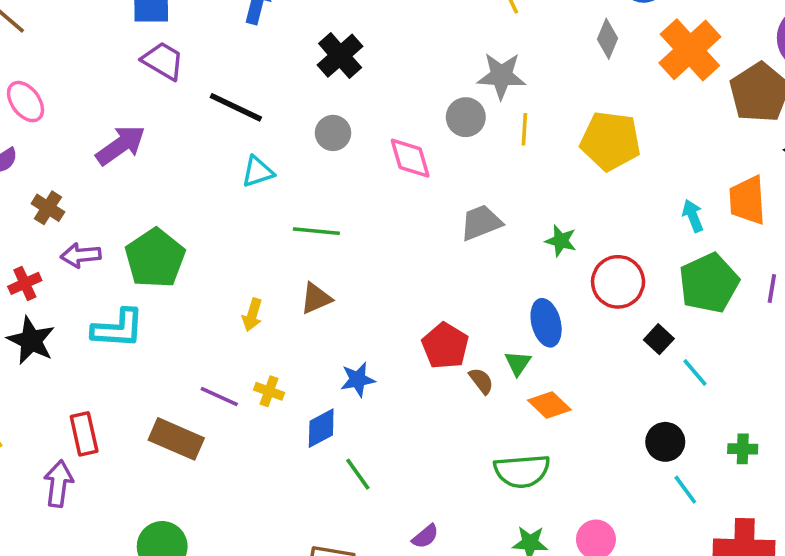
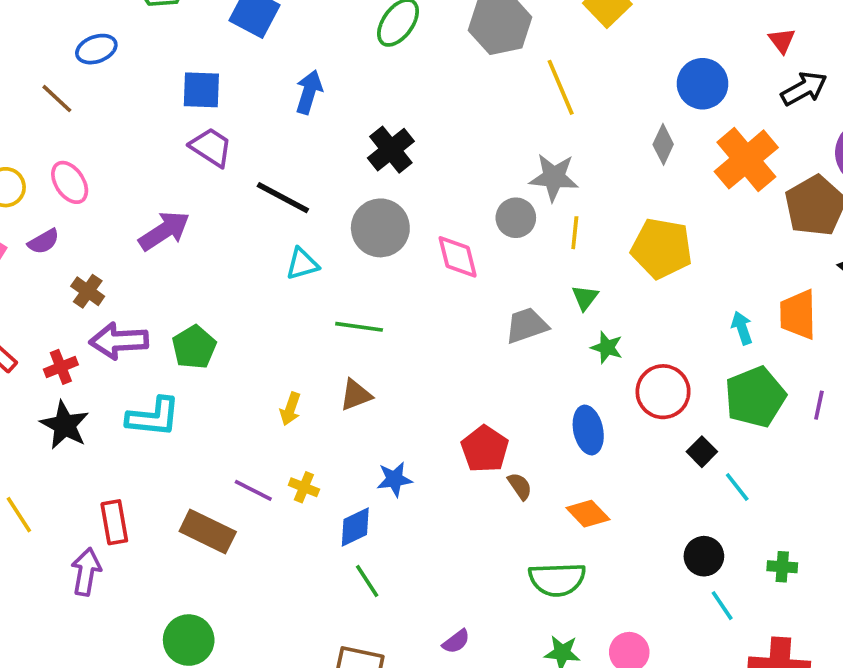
gray circle: (333, 133) -> (380, 228), size x1.6
purple arrow: (81, 255) -> (119, 341), size x1.4
green pentagon: (155, 258) -> (194, 347), size x0.7
green triangle: (518, 363) -> (585, 298), moved
green line: (358, 474) -> (367, 581), moved

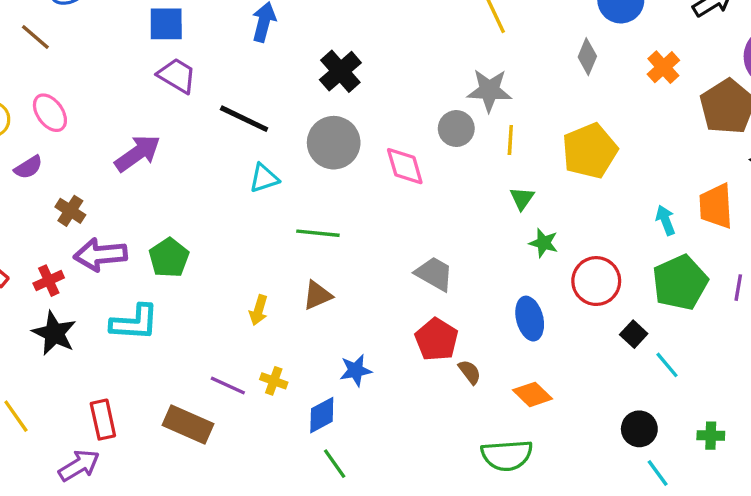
orange cross: (746, 159) -> (663, 67), size x0.6
yellow pentagon: (662, 248) -> (590, 151), turned -30
gray trapezoid: (527, 325) -> (434, 274), moved, turned 51
purple arrow: (86, 572) -> (79, 465), turned 51

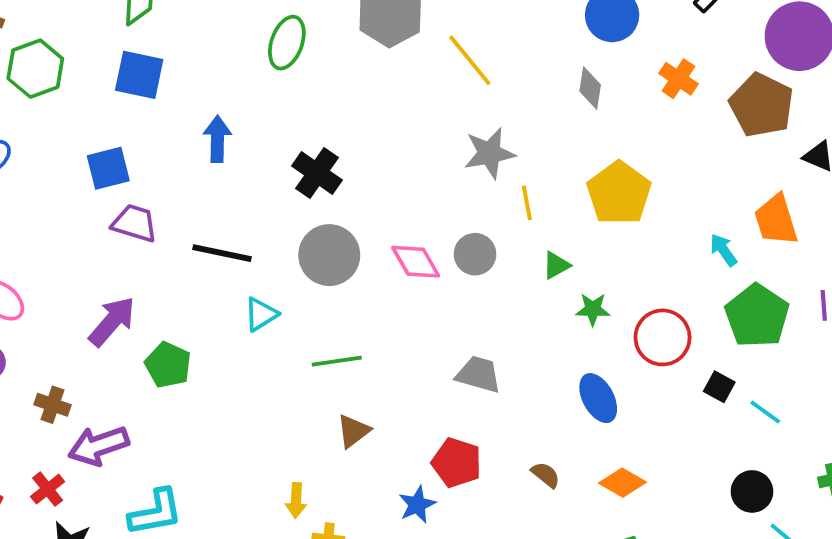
gray circle: (456, 129) -> (475, 254), moved
green triangle: (522, 198) -> (556, 265), turned 40
green pentagon: (169, 258) -> (168, 365), moved
yellow arrow: (259, 310) -> (296, 500), moved
red pentagon: (437, 340) -> (457, 463), moved

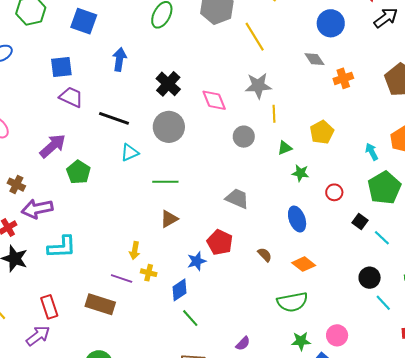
orange cross: (678, 79) -> (343, 78), moved, turned 30
gray diamond: (590, 88) -> (314, 59), turned -50
yellow pentagon: (619, 193) -> (322, 132), moved, size x0.7
pink diamond: (416, 262) -> (214, 100), moved
red circle: (663, 337) -> (334, 192), size x0.6

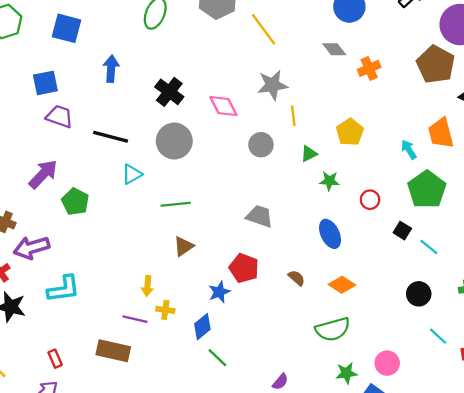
cyan line: (383, 303) -> (438, 336), moved
red rectangle: (49, 307) -> (55, 359), size x0.7

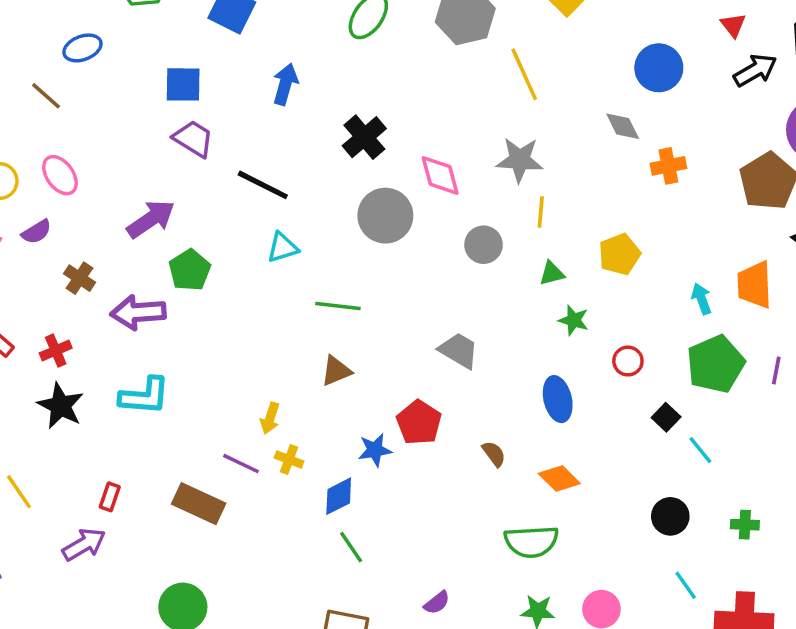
gray circle: (174, 141) -> (385, 216), moved
purple arrow: (32, 248) -> (138, 312), moved
red rectangle: (55, 359) -> (110, 497), turned 30

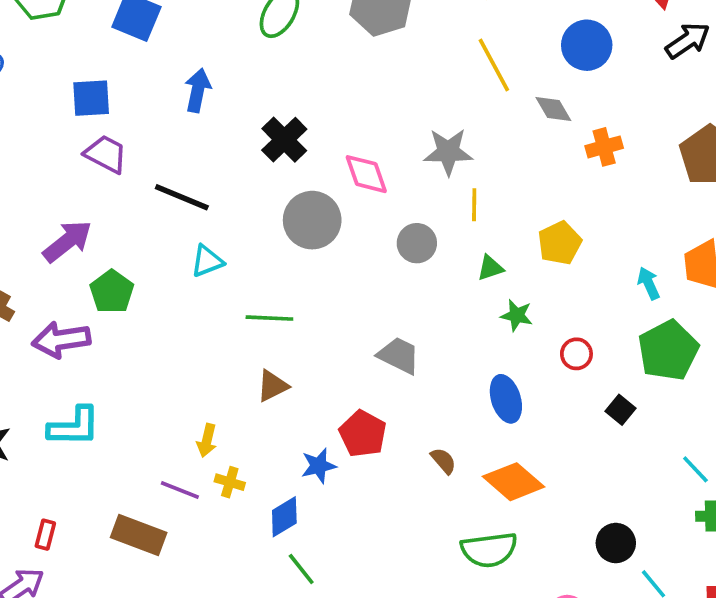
yellow line: (524, 74) -> (494, 65), moved
cyan line: (700, 450) -> (695, 469), moved
orange diamond: (559, 478) -> (513, 482), size x1.4
black circle: (670, 516) -> (616, 543), moved

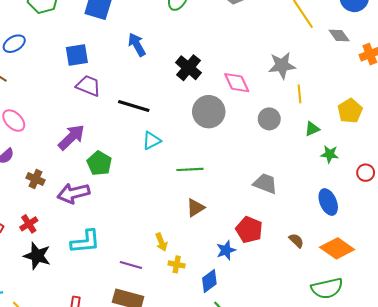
blue arrow: (198, 90) -> (137, 45), turned -35
yellow arrow: (207, 440) -> (161, 242), turned -30
purple line: (180, 490) -> (131, 265), moved

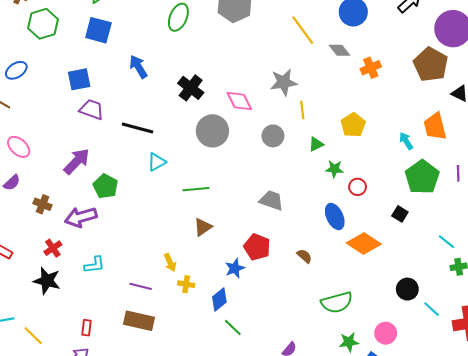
red circle: (366, 173) -> (358, 187), moved
red cross: (29, 224) -> (53, 248), moved
cyan L-shape: (85, 242) -> (95, 265), size x0.7
orange diamond: (337, 248) -> (364, 243), moved

